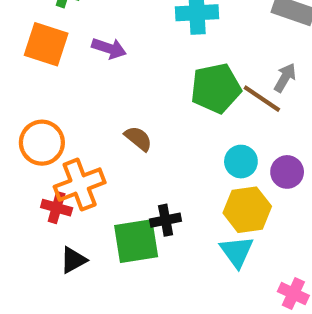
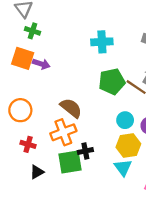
purple arrow: (109, 48) -> (41, 64), moved
brown semicircle: (138, 138) -> (71, 108), size x1.5
orange cross: (80, 185) -> (63, 132), moved

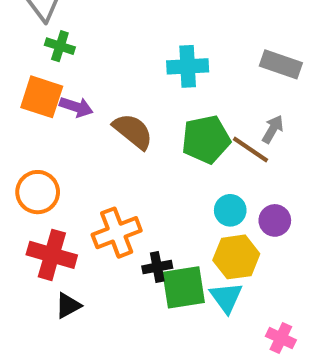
brown semicircle: (71, 108) -> (133, 131), moved
red cross: (28, 144) -> (52, 255), size x1.6
green square: (70, 162) -> (184, 287), moved

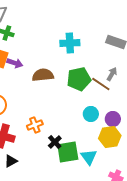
brown semicircle: (133, 131) -> (43, 75), turned -45
orange cross: (117, 233) -> (35, 125), size x0.7
yellow hexagon: (236, 257) -> (110, 137), moved
black cross: (157, 267) -> (55, 142), turned -32

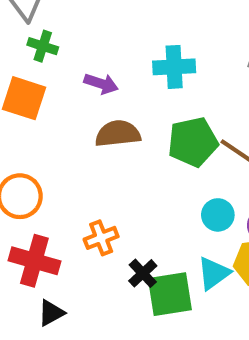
purple arrow: (15, 63) -> (101, 84), moved
cyan triangle: (89, 157) -> (214, 273), moved, turned 30

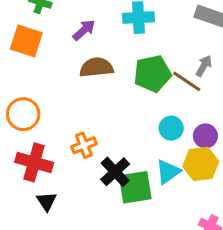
purple arrow: (101, 84) -> (84, 30), turned -60
black cross: (143, 273) -> (115, 172), size x1.4
black triangle: (51, 313) -> (47, 201), turned -35

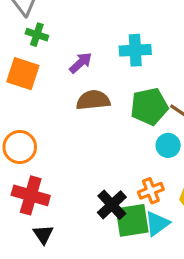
cyan circle: (171, 128) -> (168, 145), moved
orange cross: (84, 145) -> (151, 191), moved
cyan triangle: (168, 172) -> (157, 223), moved

